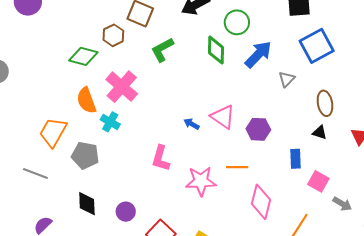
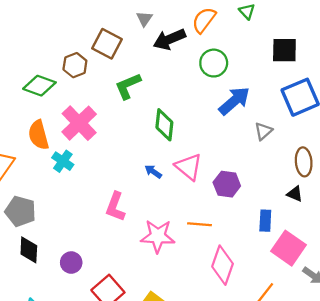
green diamond: (216, 50) -> (164, 125), moved
gray pentagon: (85, 155) -> (20, 211), moved
pink square: (318, 181) -> (289, 248), size x1.4

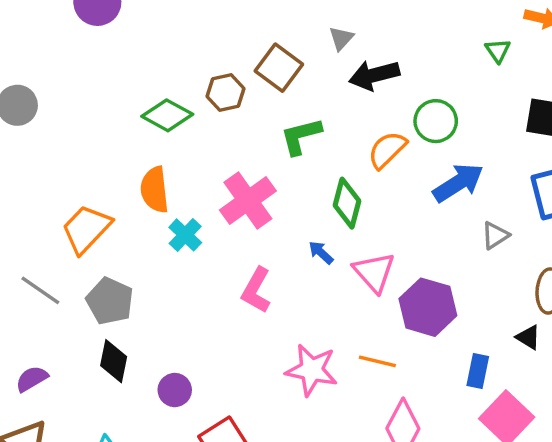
orange semicircle: (204, 20) -> (387, 150), moved
pink cross: (79, 123) -> (248, 200), moved
blue arrow: (153, 172) -> (321, 252), moved
purple hexagon: (227, 184) -> (428, 307), size x1.4
pink L-shape: (115, 207) -> (256, 290), moved

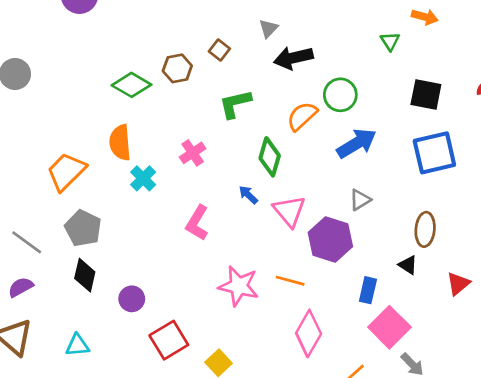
brown square: (279, 68) -> (219, 50), size x0.6
pink cross: (248, 200) -> (193, 153), size x0.6
gray triangle: (495, 235) -> (360, 200), moved
gray line: (40, 290) -> (27, 242), moved

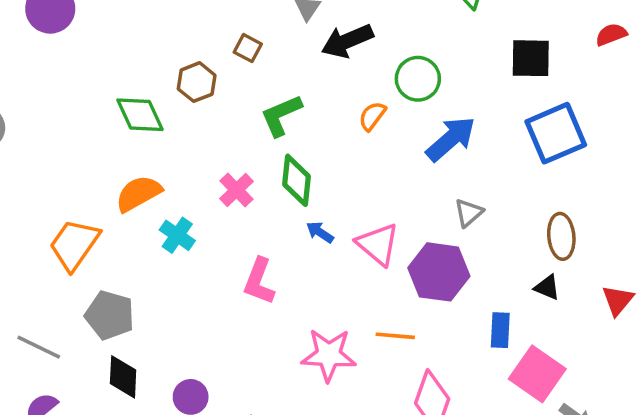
green diamond: (131, 85) -> (140, 115), turned 45
orange semicircle: (302, 116) -> (372, 116), size x0.7
orange semicircle: (120, 143) -> (138, 193), turned 76
green diamond: (270, 157) -> (297, 180), moved

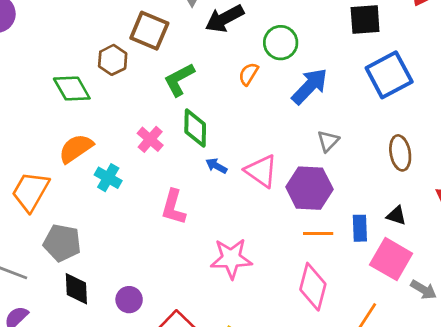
brown square: (248, 48) -> (149, 31), size x1.8
black triangle: (547, 287) -> (396, 215), moved
orange line: (395, 336) -> (318, 234), moved

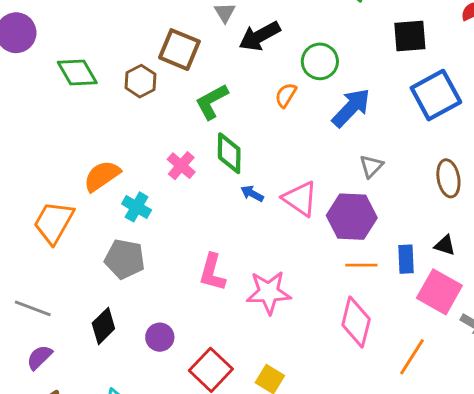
green diamond: (72, 88) -> (77, 73), moved
pink L-shape: (173, 207) -> (212, 272), moved
gray pentagon: (62, 243) -> (125, 259), moved
black diamond: (76, 289) -> (103, 326), turned 48

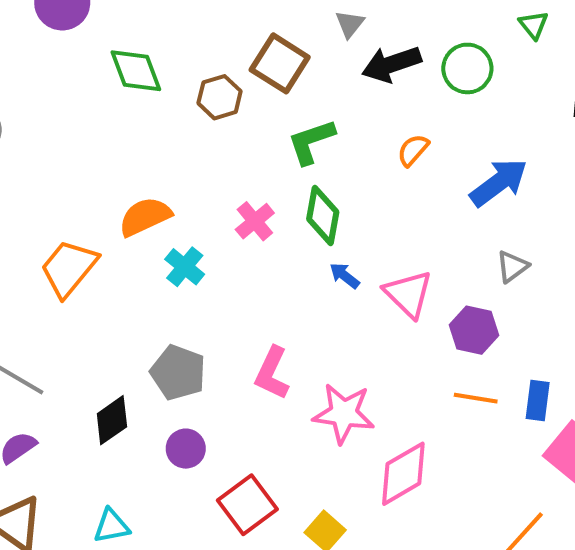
green circle: (320, 61) -> (467, 68), moved
purple hexagon: (352, 217) -> (474, 330), size x0.7
gray pentagon: (125, 259) -> (178, 373), moved
pink diamond: (356, 322) -> (403, 474), moved, turned 36

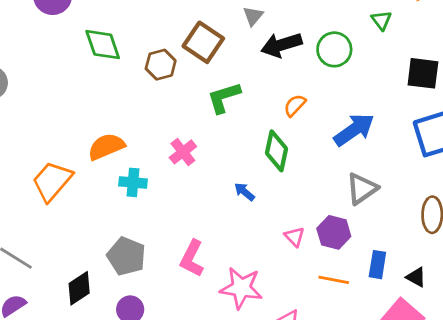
green diamond: (323, 216) -> (276, 151), moved
gray triangle: (512, 266) -> (362, 189), size x1.4
cyan cross: (185, 267) -> (133, 182), turned -36
pink triangle: (408, 294) -> (295, 237), moved, size x0.6
blue rectangle: (538, 400) -> (377, 265), moved

